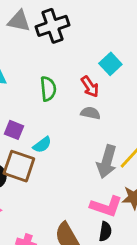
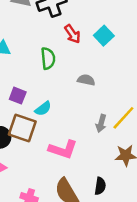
red arrow: (90, 87) -> (72, 34), moved
gray arrow: (107, 162) -> (101, 123), size x0.6
pink L-shape: (106, 206) -> (63, 149), moved

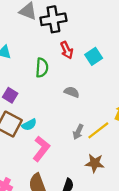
cyan semicircle: (43, 109) -> (29, 125), moved
pink L-shape: (63, 149) -> (41, 149), turned -80

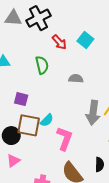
gray arrow: (78, 132) -> (93, 113), size x1.6

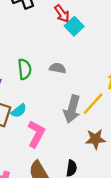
red arrow: (59, 42) -> (62, 14), moved
green semicircle: (42, 65) -> (25, 69), moved

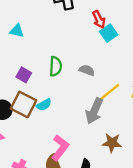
yellow line: (93, 104) -> (109, 92), moved
pink L-shape: (36, 134) -> (60, 148), moved

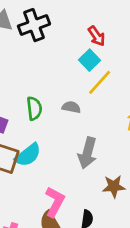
red arrow: (99, 19) -> (97, 36), moved
yellow line: (109, 92) -> (100, 82), moved
cyan semicircle: (44, 105) -> (28, 155), size x1.5

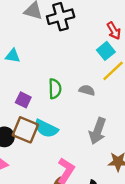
cyan semicircle: (28, 155) -> (46, 129), turned 60

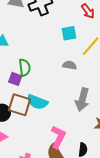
cyan square: (106, 51) -> (69, 33), moved, turned 35
green semicircle: (55, 89) -> (25, 67), moved

